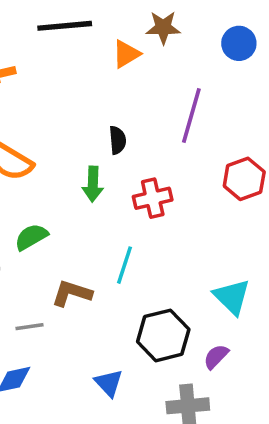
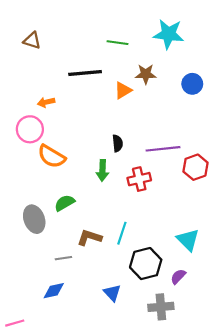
purple line: (191, 115) -> (163, 149), moved, turned 68
cyan line: (125, 265) -> (122, 233), moved

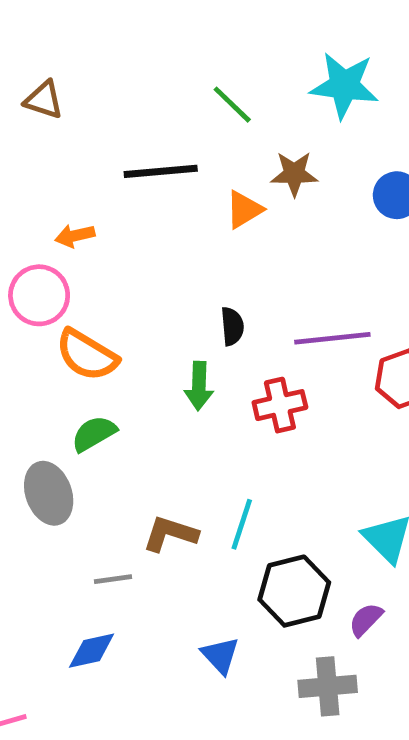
green line: (118, 43) -> (232, 105), turned 36
green semicircle: (65, 203) -> (94, 434), moved

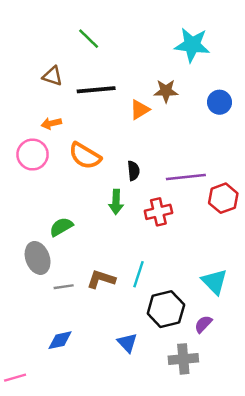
brown triangle: (44, 100) -> (52, 76), moved
green line: (232, 105) -> (89, 39), moved
orange semicircle: (87, 355) -> (85, 156), moved
gray line: (113, 579) -> (64, 287), moved

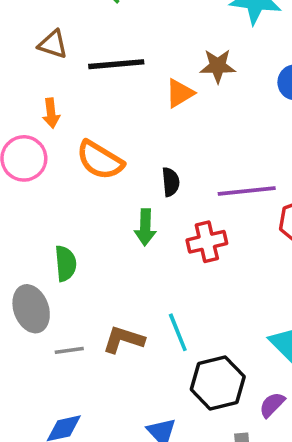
orange arrow: (51, 123) -> (51, 113), turned -84
green semicircle: (61, 227) -> (66, 263), turned 115
cyan line: (138, 274) -> (178, 332), turned -40

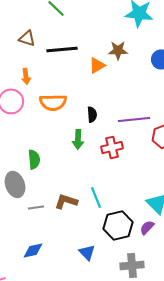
orange semicircle: (100, 160) -> (53, 102), turned -32
purple semicircle: (272, 405) -> (147, 227), moved

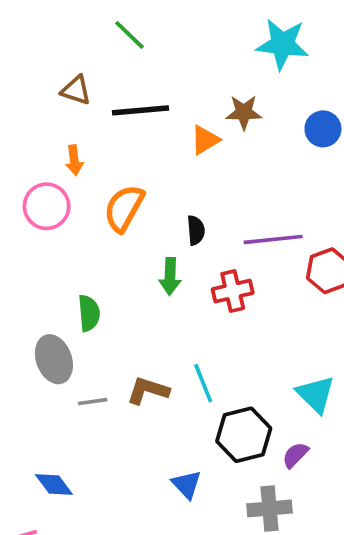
orange semicircle: (53, 102) -> (124, 208), turned 120
purple semicircle: (147, 227) -> (295, 455), moved
blue diamond: (33, 250) -> (54, 484), moved, turned 65

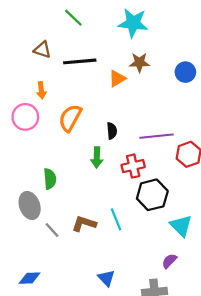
cyan star: (282, 44) -> (133, 23), moved
gray line: (93, 402) -> (52, 230), turned 56
black hexagon: (244, 435) -> (152, 195), moved
blue diamond: (54, 484) -> (30, 278), turned -55

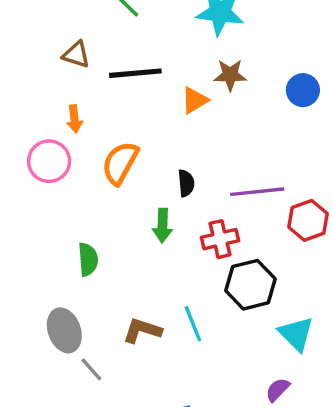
gray ellipse: (30, 206) -> (64, 330), moved
gray line: (52, 230) -> (91, 369), moved

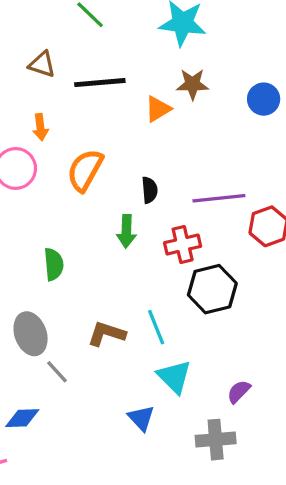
cyan triangle: (296, 334) -> (174, 377), moved

